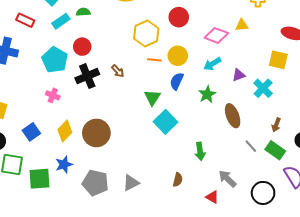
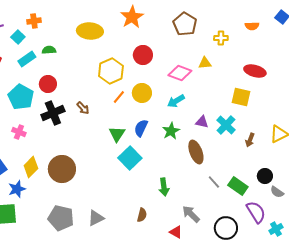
orange line: (154, 60) -> (119, 97), turned -56
purple triangle: (239, 75) -> (202, 122), moved, turned 32
blue semicircle: (177, 81) -> (141, 128), moved
brown arrow: (276, 125) -> (250, 140), moved
blue star: (64, 164) -> (17, 189), moved

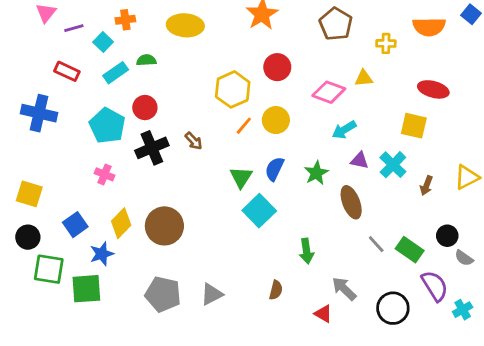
orange semicircle: (252, 26) -> (429, 27), size x1.6
yellow ellipse: (90, 31) -> (185, 25), moved
cyan arrow: (176, 101) -> (344, 130), moved

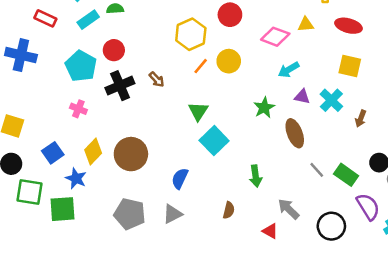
red ellipse: (433, 89) -> (348, 26), moved
blue semicircle: (274, 169) -> (180, 178), moved
blue star: (102, 254) -> (76, 178), turned -30

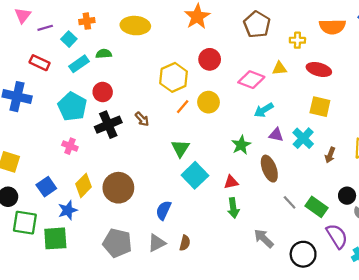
blue star: (76, 178) -> (68, 210), turned 30
brown semicircle: (229, 210) -> (185, 243), moved
red triangle: (270, 231) -> (231, 182), moved, turned -42

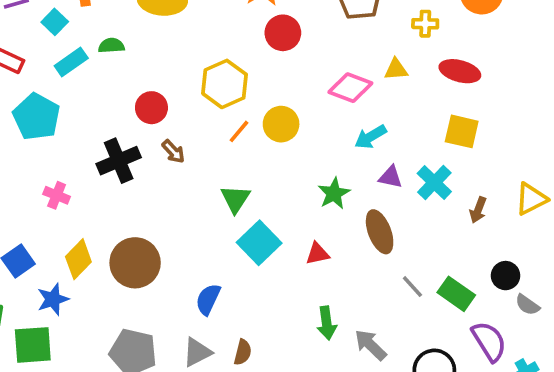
red circle: (210, 59) -> (283, 33), moved
red circle: (103, 92) -> (151, 108), moved
cyan pentagon: (72, 107) -> (36, 117), moved
green arrow: (233, 208) -> (327, 323), moved

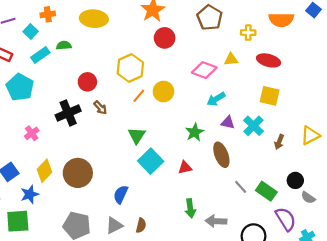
pink cross: (57, 195) -> (32, 133), turned 32
gray arrow: (370, 345) -> (216, 221), turned -42

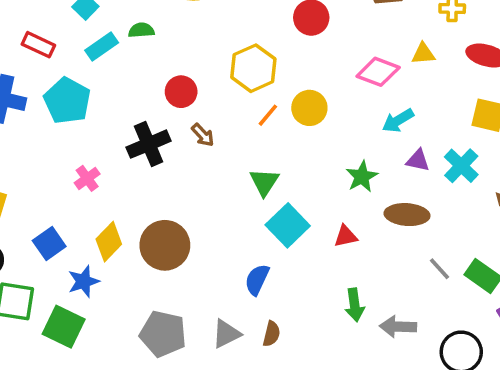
brown ellipse: (221, 155) -> (407, 215), turned -65
blue semicircle: (121, 194) -> (257, 280), moved
green square: (18, 221) -> (64, 327), turned 30

